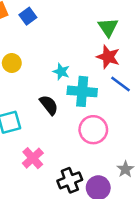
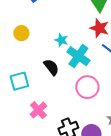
cyan cross: (82, 91) -> (78, 56), turned 30

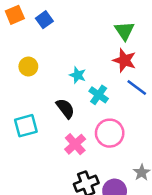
cyan cross: (78, 56) -> (99, 95), size x0.7
pink cross: (38, 110) -> (75, 144), moved

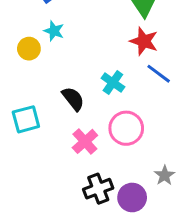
cyan star: (78, 75) -> (54, 31), moved

